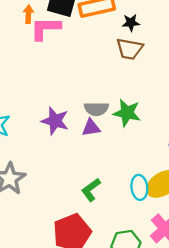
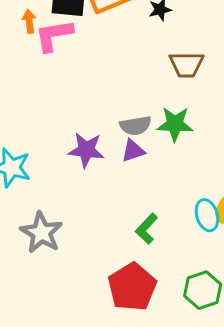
brown trapezoid: (130, 49) -> (186, 65), moved

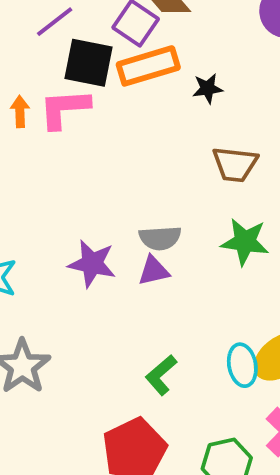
orange arrow: (29, 21) -> (20, 112), moved
green star: (175, 124) -> (245, 242), moved

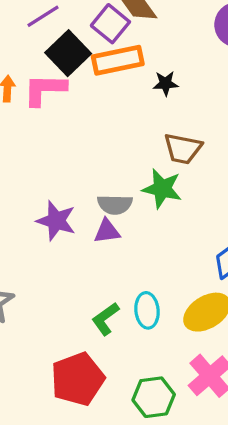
black square: (88, 63) -> (68, 53), turned 30
green star: (245, 242) -> (162, 189), moved
cyan ellipse: (242, 365) -> (147, 310), moved

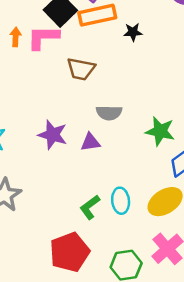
brown trapezoid: (183, 149) -> (81, 69), moved
green star: (162, 189) -> (160, 131), moved
gray semicircle: (115, 204) -> (109, 113), moved

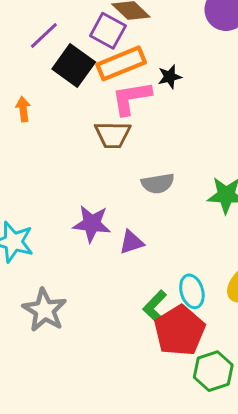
pink L-shape: (43, 37) -> (131, 98), moved
purple triangle: (90, 142) -> (131, 242), moved
red pentagon: (70, 252) -> (180, 331), moved

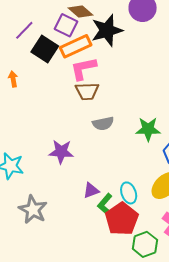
black star: (170, 77) -> (107, 30), moved, size x2.0
brown trapezoid: (113, 135) -> (87, 91), moved
purple triangle: (131, 242) -> (91, 190), moved

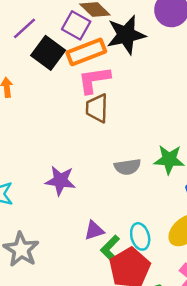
brown trapezoid: (87, 91) -> (97, 108), turned 90
gray semicircle: (103, 124) -> (127, 167), moved

